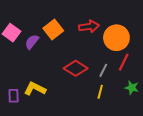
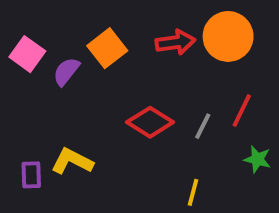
orange circle: (116, 38) -> (228, 36), moved
yellow line: (100, 92) -> (193, 192), moved

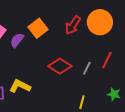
red arrow: (175, 42) -> (73, 25), turned 132
green star: (257, 159) -> (114, 94), moved

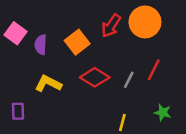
orange square: (38, 28) -> (77, 42), moved
purple semicircle: (17, 40) -> (41, 45), turned -35
yellow L-shape: (20, 86) -> (48, 84), moved

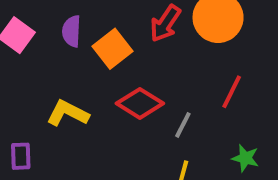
purple semicircle: (41, 45) -> (72, 31), moved
gray line: (129, 80) -> (183, 125), moved

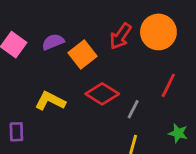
purple semicircle: (72, 31) -> (53, 42), turned 65

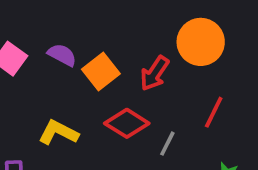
red arrow: (120, 36) -> (154, 73), moved
purple semicircle: (53, 42) -> (62, 55), turned 50

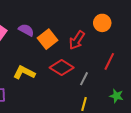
orange circle: (201, 42) -> (102, 23), size x0.7

